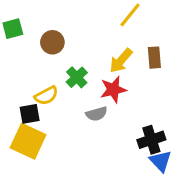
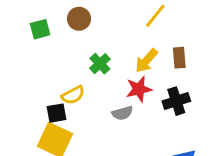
brown circle: (52, 42) -> (79, 19), moved
green cross: (77, 77) -> (100, 64), moved
black cross: (151, 140) -> (176, 101), moved

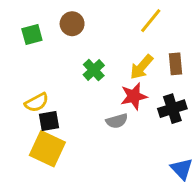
yellow semicircle: (73, 95) -> (37, 102), moved

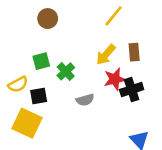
green square: (32, 35) -> (41, 61), moved
green cross: (94, 70) -> (66, 71), moved
red star: (134, 96) -> (115, 79), moved
black square: (49, 121) -> (39, 96), moved

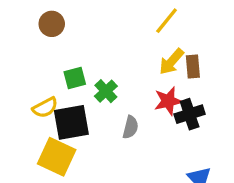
brown circle: (48, 19) -> (52, 24), moved
yellow arrow: (106, 55) -> (171, 62), moved
black square: (39, 96) -> (71, 122), size x1.6
gray semicircle: (85, 100) -> (130, 127), turned -60

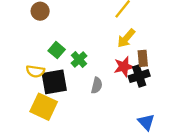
brown rectangle: (193, 67) -> (143, 58), moved
green square: (75, 78) -> (57, 50), turned -35
yellow semicircle: (45, 108) -> (35, 71), turned 36

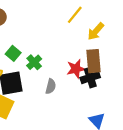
yellow arrow: (126, 38) -> (96, 31), moved
brown rectangle: (143, 58) -> (94, 61), size x1.5

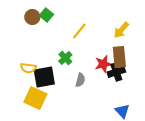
yellow line: (75, 15) -> (79, 31), moved
green square: (13, 53) -> (46, 15), moved

